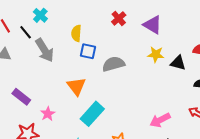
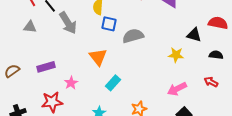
yellow star: (156, 54) -> (176, 55), moved
purple rectangle: (21, 97) -> (46, 67), turned -54
cyan rectangle: (92, 114) -> (113, 83), size x0.7

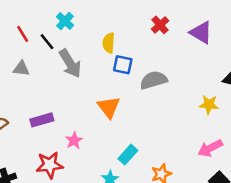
cyan rectangle: (113, 83) -> (128, 155), moved

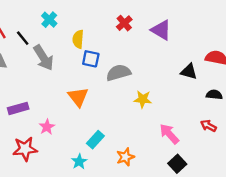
cyan cross: (65, 21) -> (49, 20), moved
yellow star: (209, 105) -> (143, 99), moved
pink arrow: (210, 148) -> (169, 134), turned 75

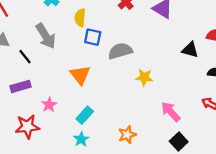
black line: (23, 38) -> (25, 57), moved
cyan rectangle: (95, 140) -> (85, 115), moved

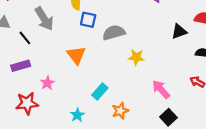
black triangle: (190, 50) -> (179, 32), turned -35
cyan rectangle: (85, 115) -> (100, 92), moved

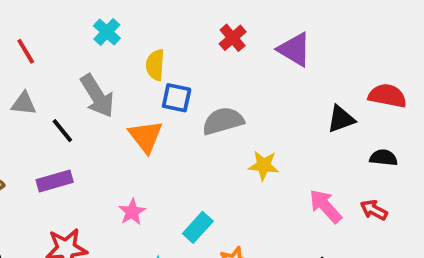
orange triangle: (76, 55) -> (146, 136), moved
pink star: (47, 83) -> (132, 212), moved
pink arrow: (161, 89) -> (325, 206), moved

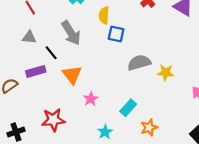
gray semicircle: (223, 121) -> (139, 63), moved
orange triangle: (146, 136) -> (72, 75), moved
purple rectangle: (55, 181) -> (36, 71), moved

